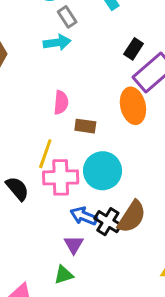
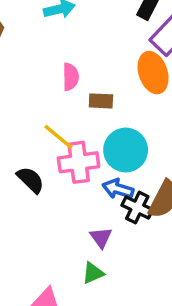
yellow line: (45, 154) -> (58, 137), turned -64
blue arrow: (84, 216) -> (118, 189), moved

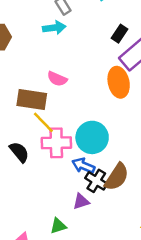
pink semicircle: (71, 77) -> (57, 79), turned 108
brown rectangle: (101, 101) -> (32, 99), moved, size x1.6
purple triangle: (101, 238) -> (81, 201), moved, turned 42

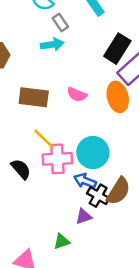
black rectangle: (120, 34) -> (117, 49), size x1.6
pink semicircle: (57, 79) -> (77, 95), moved
brown rectangle: (32, 99) -> (34, 97), moved

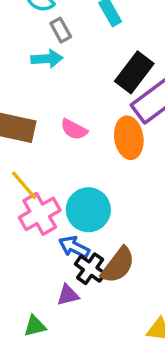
pink cross: (57, 159) -> (40, 214), turned -32

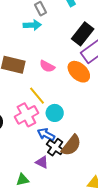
orange ellipse: (129, 138) -> (79, 72), turned -40
yellow line: (24, 185) -> (37, 96), moved
cyan circle: (88, 210) -> (55, 113), size x0.7
purple triangle: (68, 295) -> (42, 162), turned 40

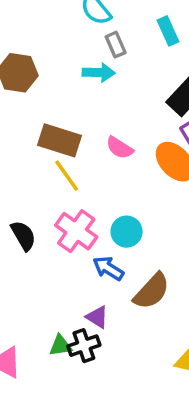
yellow line: (37, 96) -> (67, 176), moved
pink cross: (26, 115) -> (76, 231), turned -30
black cross: (55, 147) -> (84, 346), moved, turned 30

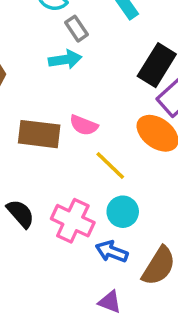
pink semicircle: (120, 148) -> (84, 125), moved
yellow line: (67, 176) -> (110, 165), moved
black semicircle: (23, 236) -> (21, 214), moved

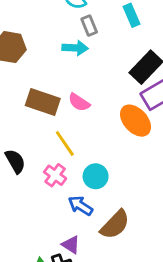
yellow line: (110, 165) -> (65, 143), moved
pink cross: (73, 221) -> (55, 175), size x0.7

